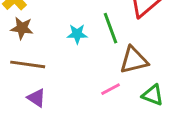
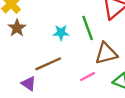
brown star: (22, 28) -> (17, 28), turned 30
brown line: (28, 64) -> (48, 64), moved, turned -32

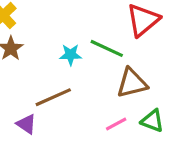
green line: (88, 28) -> (107, 48), turned -45
pink line: (88, 77) -> (116, 124), moved

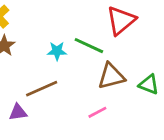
green triangle: (152, 121) -> (149, 84), moved
purple triangle: (26, 124) -> (18, 112), turned -42

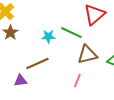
pink line: (97, 112) -> (77, 81), turned -40

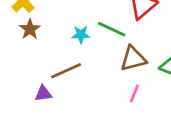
pink line: (77, 81) -> (134, 94), moved

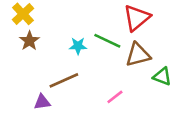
brown triangle: (133, 59) -> (138, 55), moved
pink line: (134, 94) -> (115, 97), moved, turned 30

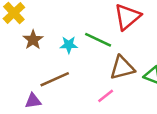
brown star: (29, 41) -> (33, 40), moved
brown triangle: (138, 55) -> (122, 68), moved

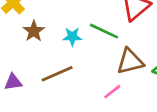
purple triangle: (33, 101) -> (13, 82), moved

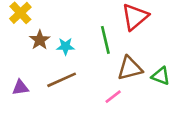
green line: (104, 31) -> (105, 40), turned 52
cyan star: (72, 37) -> (65, 46), moved

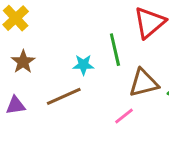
brown star: (40, 40) -> (23, 62), moved
cyan star: (65, 46) -> (83, 65), moved

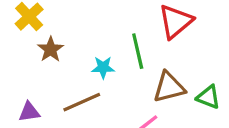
brown star: (23, 62) -> (51, 49), moved

